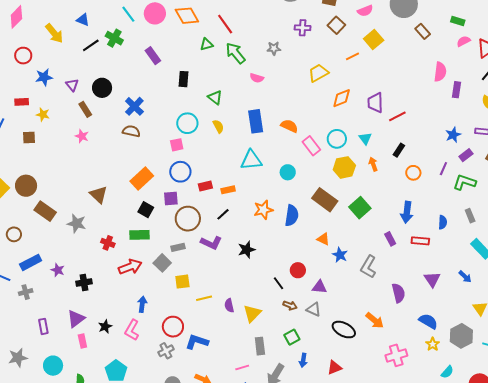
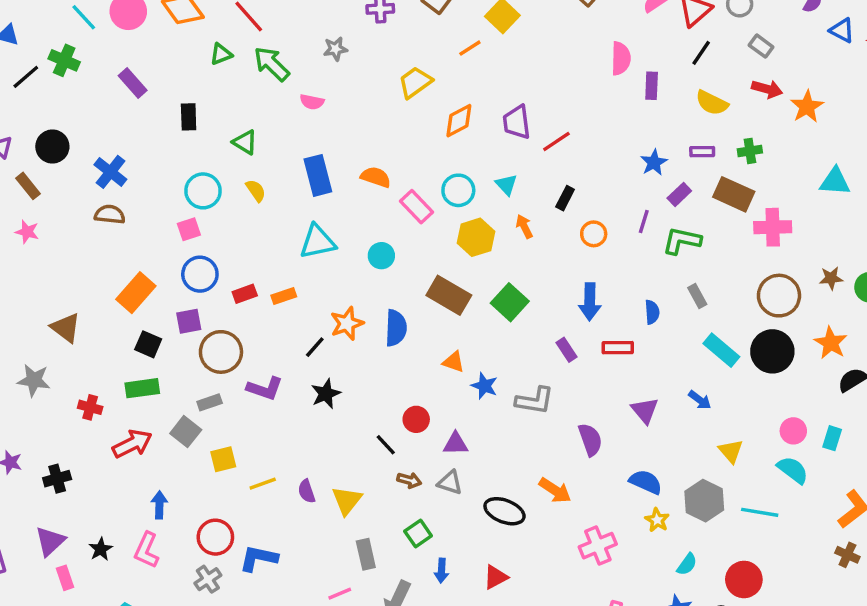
black line: (223, 214) -> (315, 347), moved
gray L-shape: (368, 267) -> (535, 401), turned -105

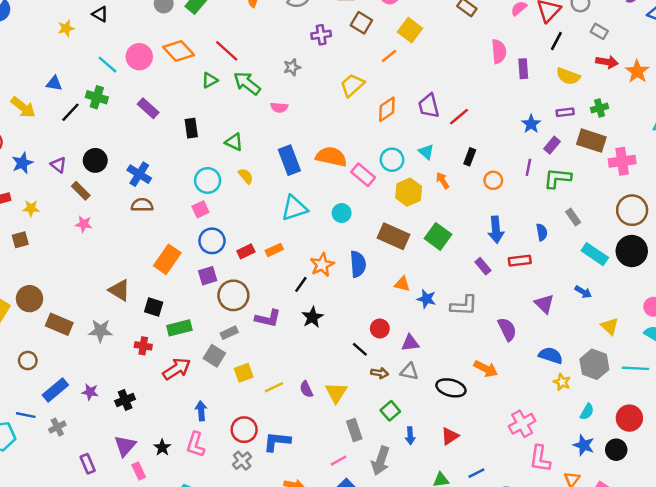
orange semicircle: (376, 177) -> (331, 157), size x1.4
black square: (148, 344) -> (154, 307), moved
pink cross: (598, 546) -> (522, 424), moved

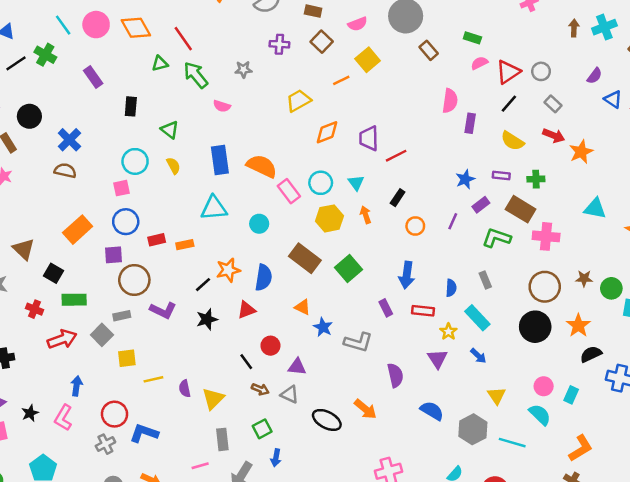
green L-shape: (557, 178) -> (497, 238), moved
cyan rectangle: (595, 254) -> (477, 318), moved
yellow star: (562, 382) -> (448, 332), moved
red triangle: (450, 436) -> (246, 310), moved

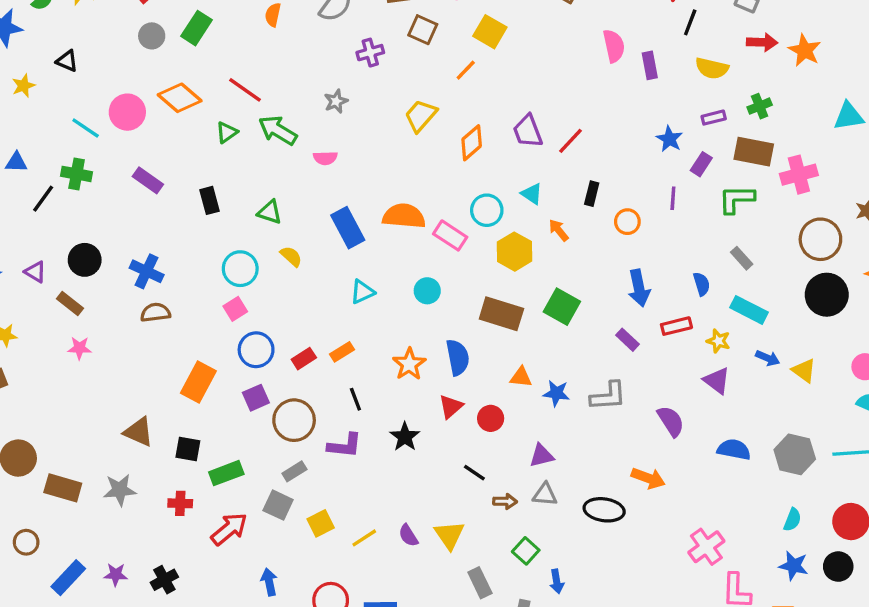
cyan triangle: (214, 208) -> (362, 292), size x0.7
black line: (203, 285) -> (355, 399), moved, turned -49
red circle: (270, 346) -> (491, 418), moved
yellow triangle: (496, 396) -> (804, 371), moved

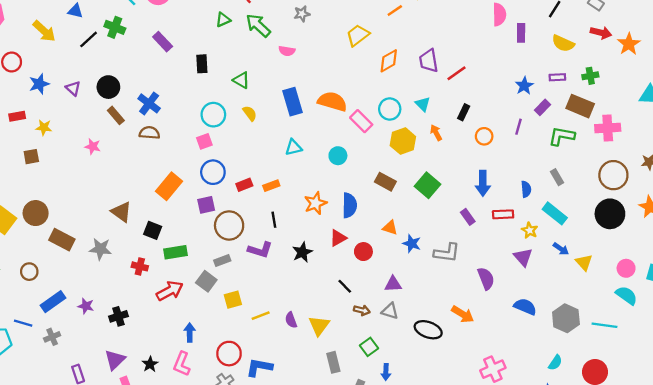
brown rectangle: (70, 303) -> (116, 115), moved
brown rectangle: (501, 314) -> (385, 182), size x0.7

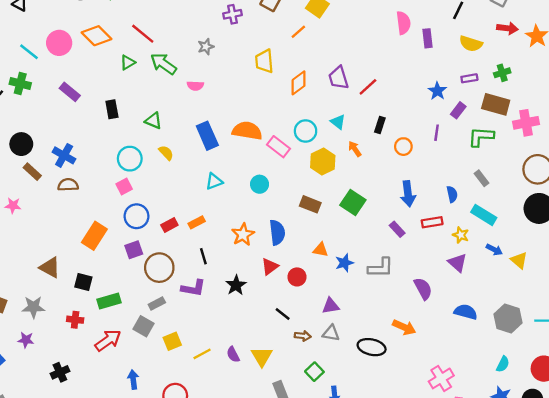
yellow trapezoid: (358, 35) -> (264, 61), turned -50
blue star: (412, 244) -> (344, 263), turned -30
purple star: (86, 306) -> (26, 340), moved

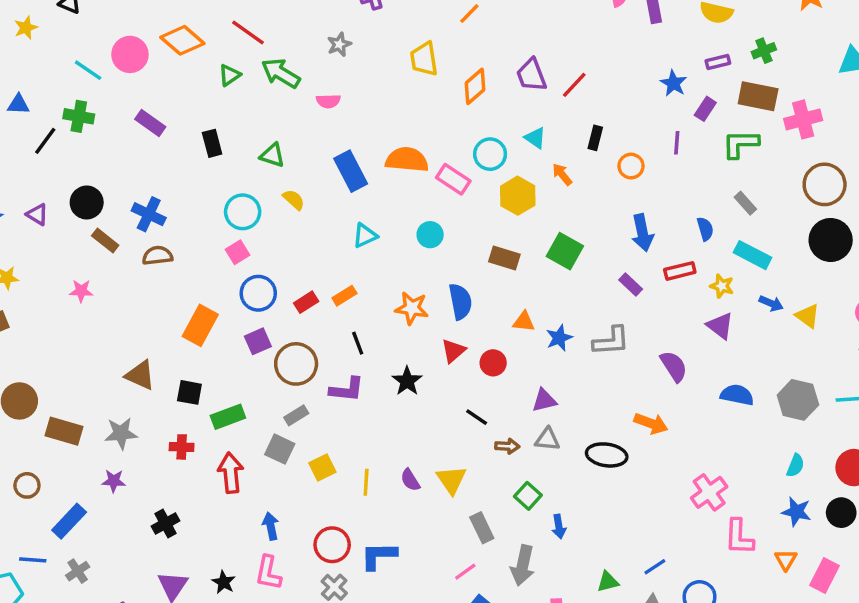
orange star: (243, 235) -> (412, 308), turned -30
red arrow: (108, 340) -> (231, 473), turned -56
yellow line: (202, 354) -> (366, 482), turned -54

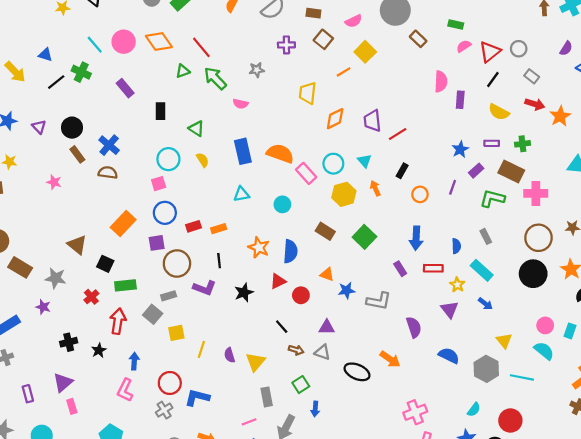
yellow triangle: (808, 316) -> (504, 341), moved
red cross: (182, 447) -> (91, 297), turned 32
black star: (224, 582) -> (99, 350), moved

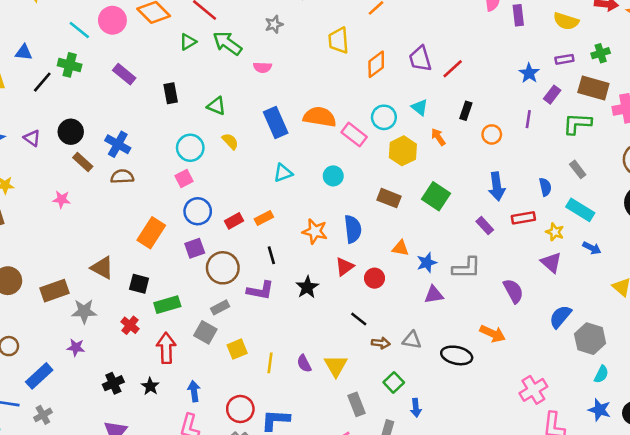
brown rectangle: (20, 267) -> (55, 291), moved, turned -40
purple triangle: (327, 327) -> (434, 295), moved
blue semicircle: (449, 356) -> (560, 317), turned -65
gray hexagon: (486, 369) -> (590, 339), moved

